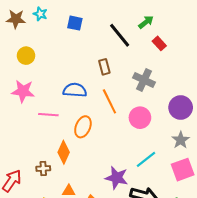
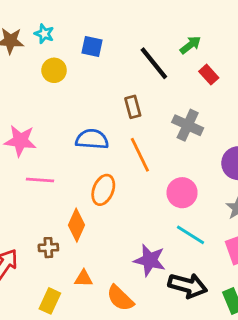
yellow circle: (26, 56) -> (54, 70), moved
pink line: (48, 115) -> (40, 180), moved
pink circle: (140, 118) -> (182, 193), moved
cyan line: (146, 159) -> (190, 235), turned 70

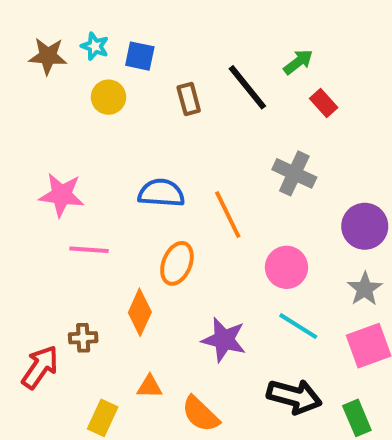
blue square: (92, 46) -> (140, 56), moved
brown rectangle: (133, 107) -> (189, 99), moved
brown cross: (48, 248) -> (83, 338), moved
purple star: (150, 260) -> (224, 340), moved

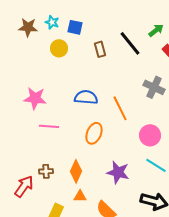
orange diamond: (140, 312) -> (76, 171), moved

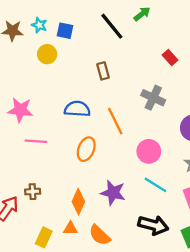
green arrow: (156, 30) -> (142, 14), moved
black line: (130, 43) -> (112, 26), moved
brown rectangle: (100, 49) -> (103, 71), moved
orange diamond: (76, 171) -> (78, 202), moved
orange triangle: (80, 196) -> (71, 228), moved

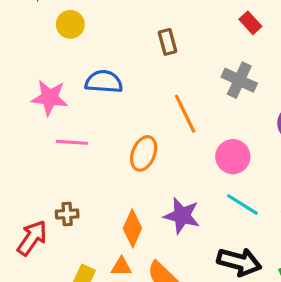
yellow circle: (47, 54) -> (70, 24), moved
red rectangle: (170, 58) -> (250, 23), moved
blue semicircle: (77, 109) -> (104, 82), moved

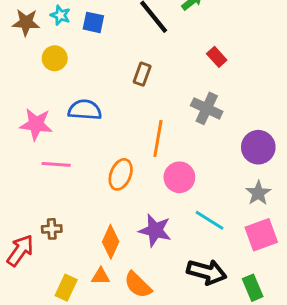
brown rectangle: (168, 42) -> (142, 74), turned 35
orange line: (185, 114) -> (158, 139), turned 36
pink circle: (233, 157) -> (179, 177), moved

